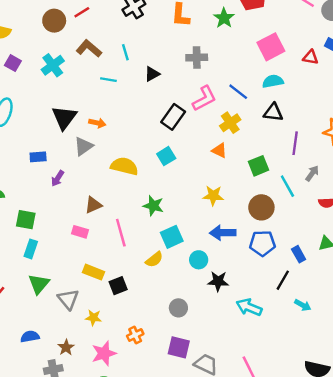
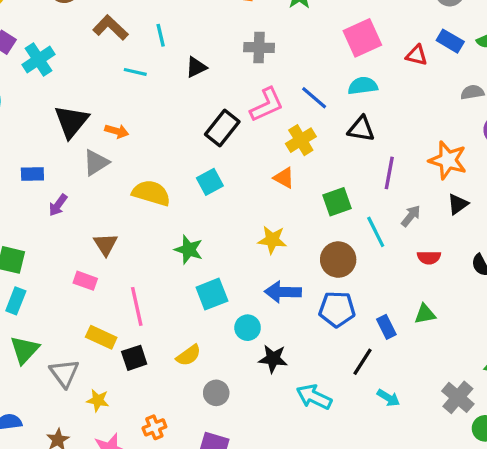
cyan cross: (53, 65) -> (39, 60), moved
brown triangle: (93, 205) -> (106, 244), turned -42
pink line: (121, 233) -> (137, 306), moved
yellow semicircle: (154, 259) -> (189, 355), moved

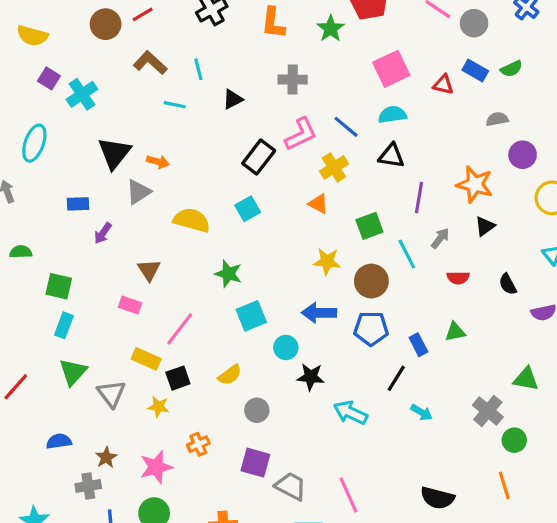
yellow star: (272, 240) -> (327, 261), moved
pink line: (137, 306) -> (180, 329), turned 51
yellow star: (98, 400) -> (158, 407), moved

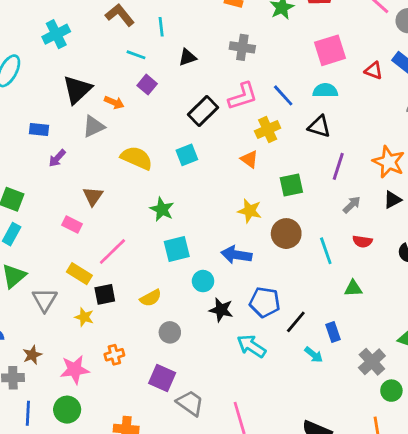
purple square: (49, 78) -> (147, 85), moved
cyan line: (407, 254) -> (326, 251), moved
blue pentagon: (371, 329) -> (265, 302), moved
blue rectangle: (418, 345) -> (333, 332), moved

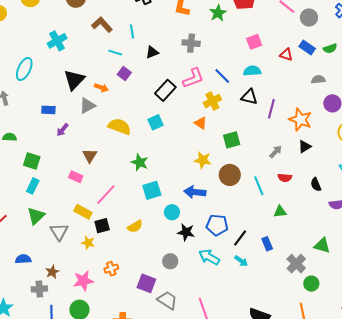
pink square: (330, 50) -> (254, 42), size x0.7
purple line: (338, 166) -> (271, 109), moved
gray circle: (170, 332) -> (170, 261), moved
cyan arrow: (314, 355) -> (241, 261), moved

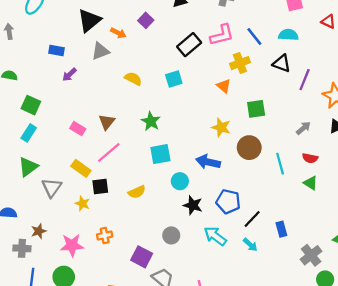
yellow semicircle: (120, 127) -> (133, 79), size x0.7
brown triangle: (90, 156) -> (107, 122), moved
green triangle: (280, 212) -> (310, 183), moved, turned 32

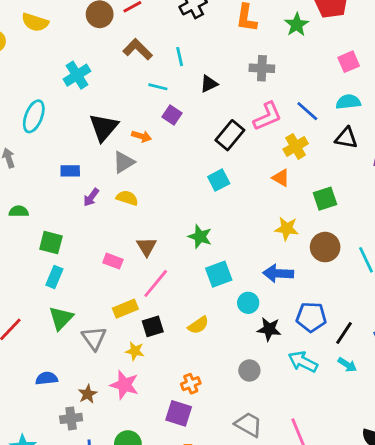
yellow semicircle: (133, 79) -> (127, 198), moved
yellow rectangle: (81, 168) -> (125, 309), turned -48
orange cross: (105, 236) -> (191, 384), moved
pink star: (72, 245) -> (124, 385), moved, turned 30
purple square: (142, 257) -> (179, 413), moved

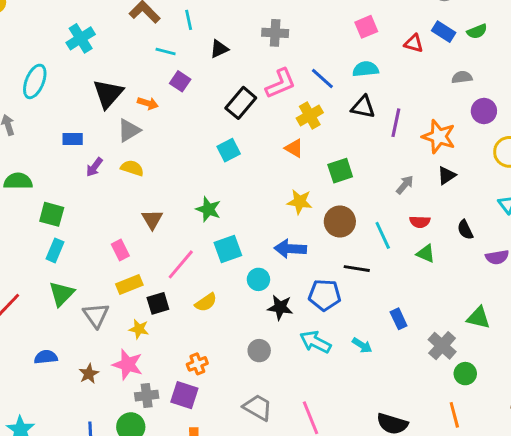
green semicircle: (19, 211) -> (18, 181), size x1.4
pink rectangle: (113, 261) -> (120, 250), moved, turned 42
pink line: (156, 283) -> (181, 264), moved
black line: (344, 333) -> (357, 269), moved, turned 65
gray cross: (71, 418) -> (147, 396), moved

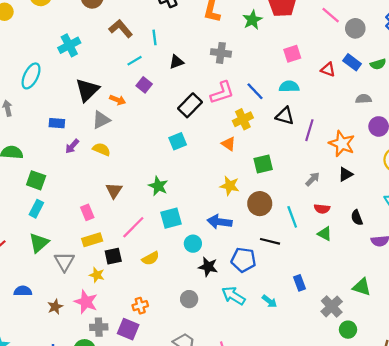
cyan line: (166, 52) -> (135, 61), turned -49

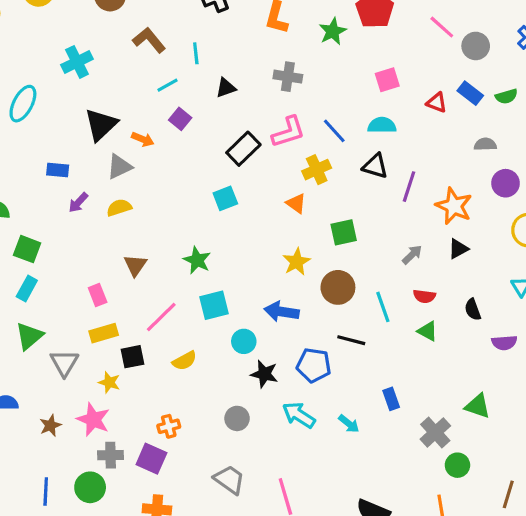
yellow semicircle: (101, 149) -> (119, 208), turned -42
yellow star: (230, 186) -> (297, 262), turned 30

